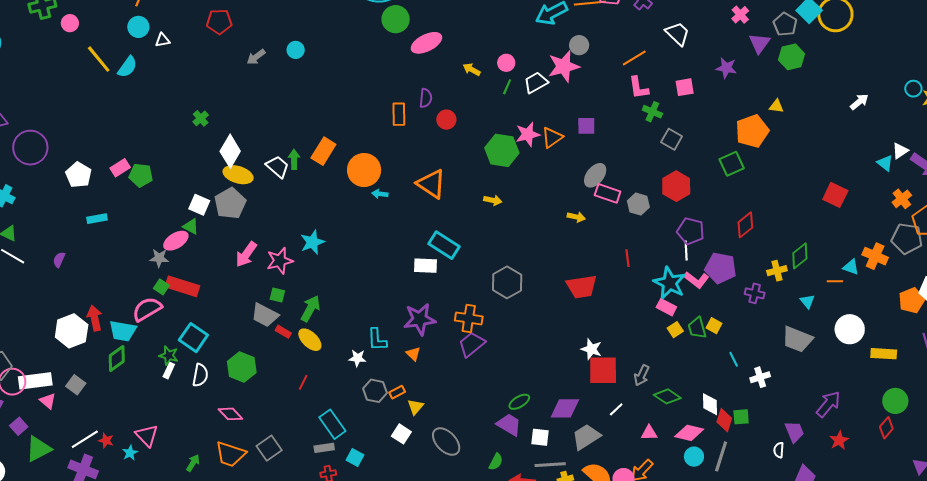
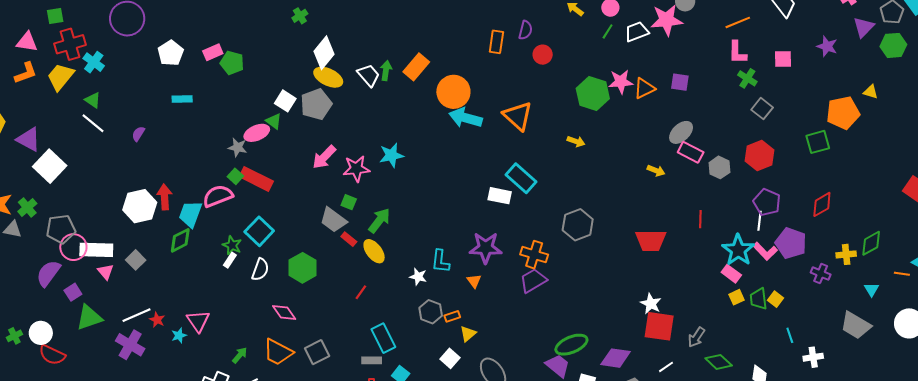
cyan arrow: (380, 194) -> (466, 118), size x2.0
cyan trapezoid: (123, 331) -> (190, 214), turned 92
green ellipse: (519, 402) -> (571, 345), size x1.5

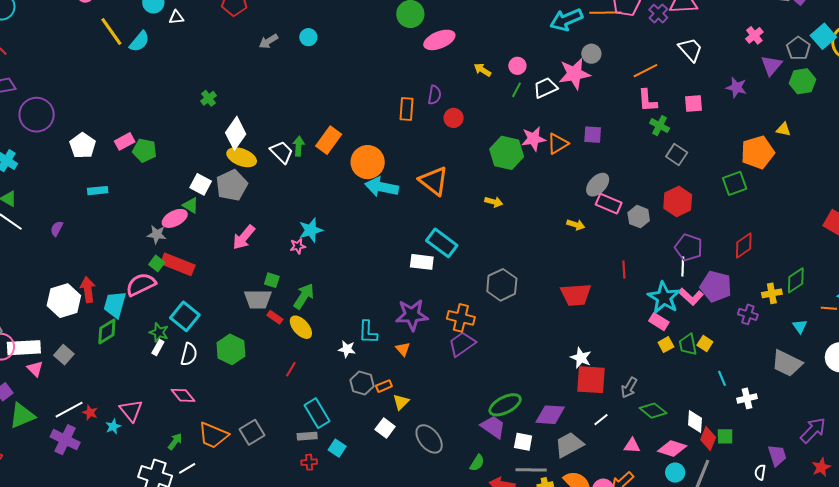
pink star: (356, 169) -> (298, 246), moved, size x0.6
gray trapezoid: (333, 220) -> (258, 299), turned -32
pink diamond: (284, 312) -> (183, 395), moved

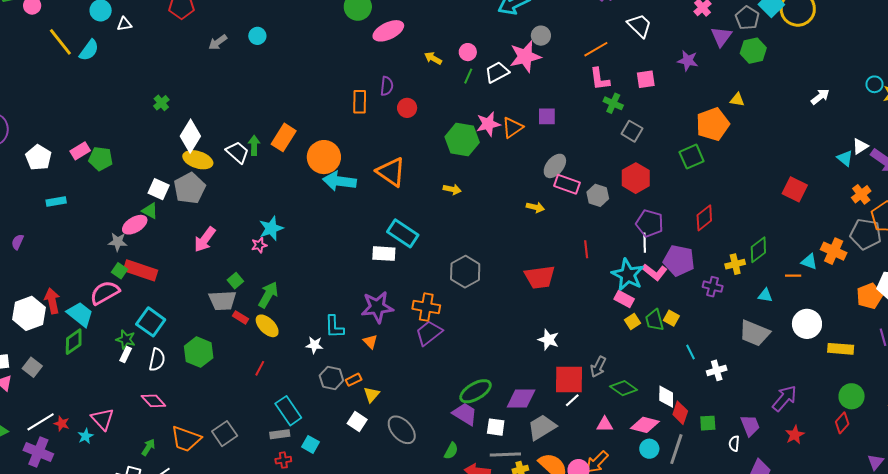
green square: (272, 280) -> (235, 281), turned 35
cyan trapezoid: (115, 305) -> (80, 314), turned 116
cyan triangle: (800, 326) -> (765, 295), turned -42
red square: (591, 380) -> (569, 379), moved
green square: (725, 436) -> (708, 423), moved

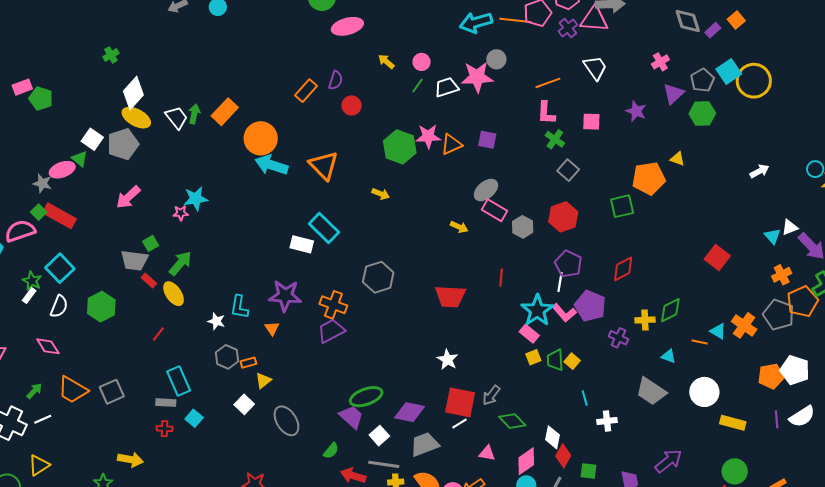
orange rectangle: (360, 102) -> (306, 91), turned 30
pink diamond: (645, 425) -> (526, 461), turned -60
white square: (496, 427) -> (379, 436), turned 30

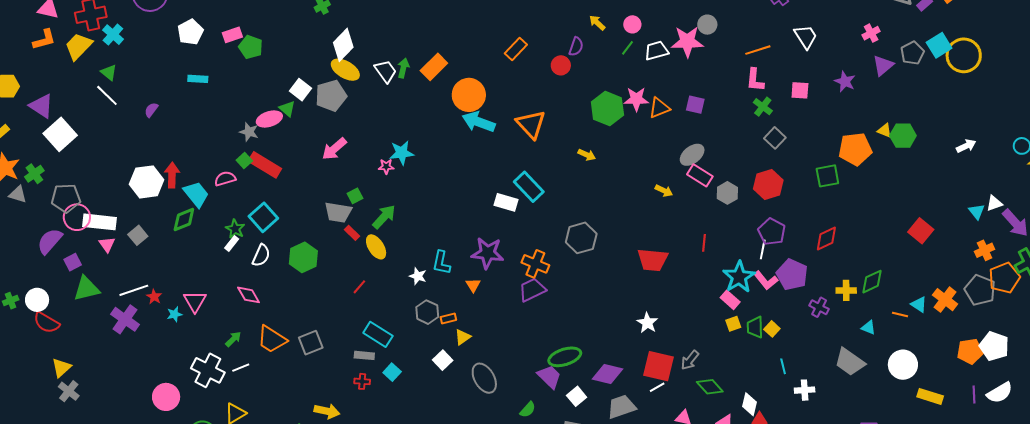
purple semicircle: (336, 80) -> (576, 47), moved
green hexagon: (702, 114) -> (903, 136), moved
pink semicircle: (20, 231) -> (225, 179), size x0.7
cyan rectangle: (179, 381) -> (378, 334), turned -36

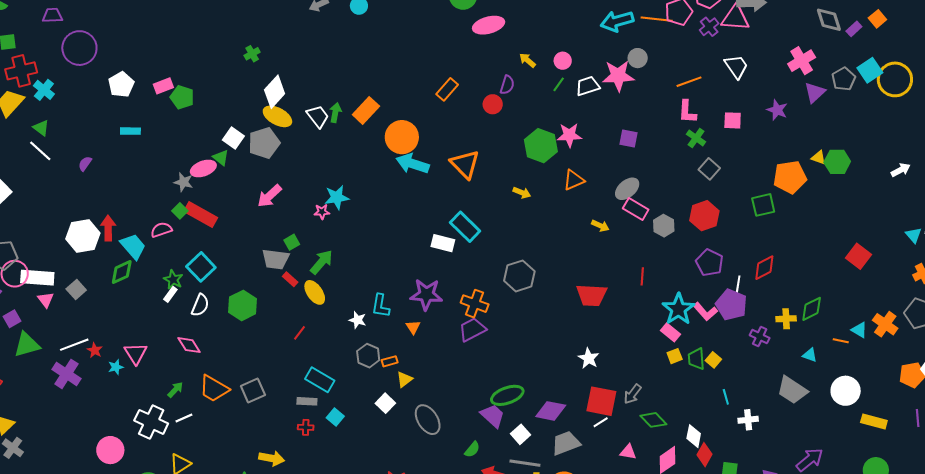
pink cross: (871, 33) -> (802, 61), size x1.5
orange triangle: (659, 108) -> (574, 180), moved
white line: (763, 249) -> (738, 285), moved

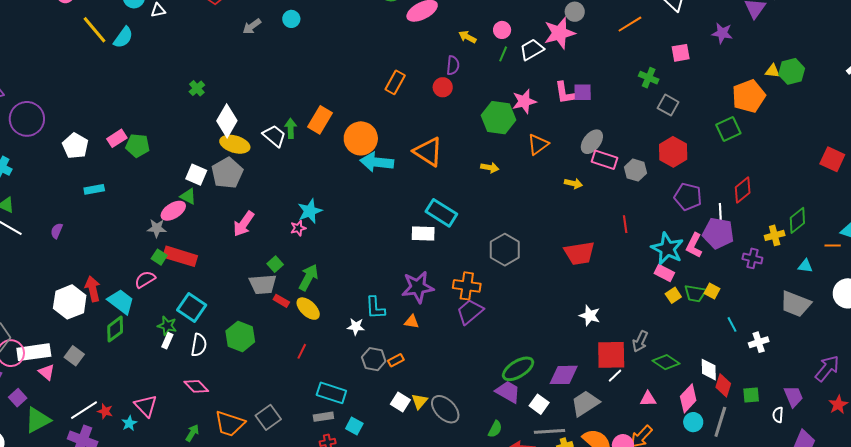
pink L-shape: (687, 112) -> (565, 93), moved
pink L-shape: (705, 312) -> (694, 245), turned 80
orange triangle: (413, 327) -> (412, 322), turned -35
green trapezoid: (696, 359) -> (695, 293), turned -65
yellow triangle: (404, 379) -> (419, 401), moved

